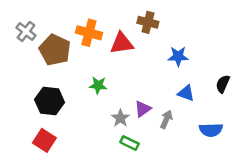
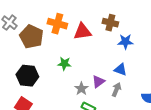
brown cross: (148, 22) -> (110, 23), moved
blue triangle: (186, 93) -> (120, 70), moved

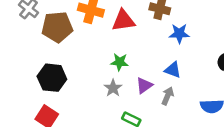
brown pentagon: (31, 37) -> (57, 27), turned -30
green star: (64, 64) -> (120, 62), moved
gray star: (81, 89) -> (113, 88), moved

